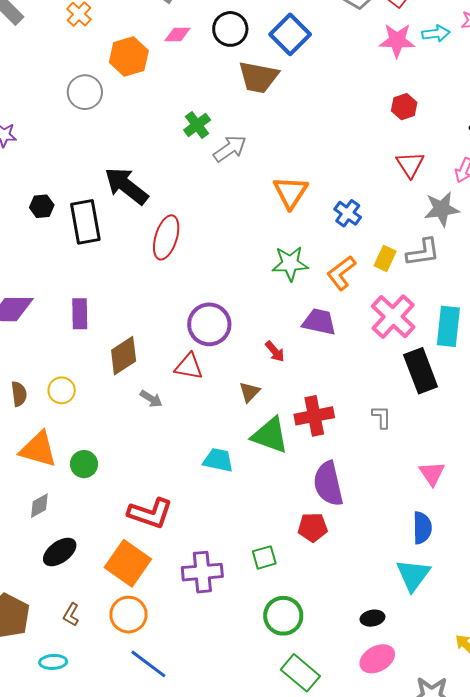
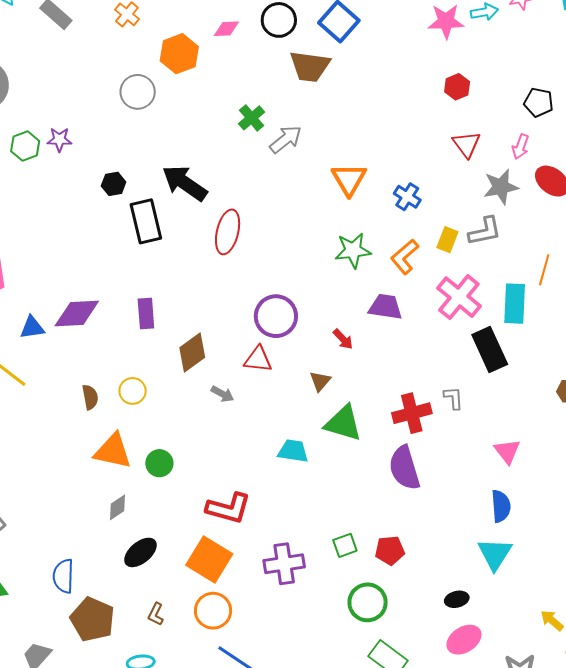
black hexagon: (42, 206) -> (114, 184), moved
red cross: (314, 416) -> (412, 413), moved
red pentagon: (313, 527) -> (390, 550), moved

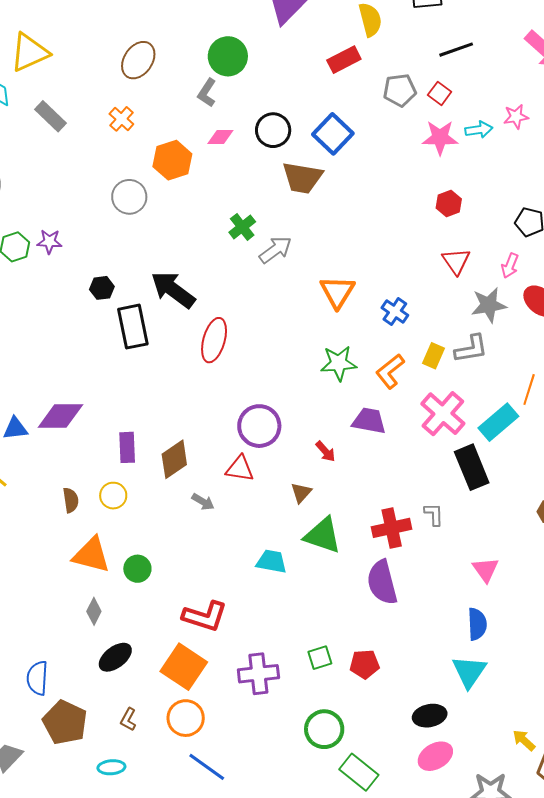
cyan rectangle: (515, 304) -> (498, 422), turned 45
purple rectangle: (146, 313) -> (127, 447), moved
gray diamond: (117, 507) -> (94, 611), turned -32
black ellipse: (457, 599) -> (430, 716), size x1.4
green circle: (368, 602) -> (324, 729), moved

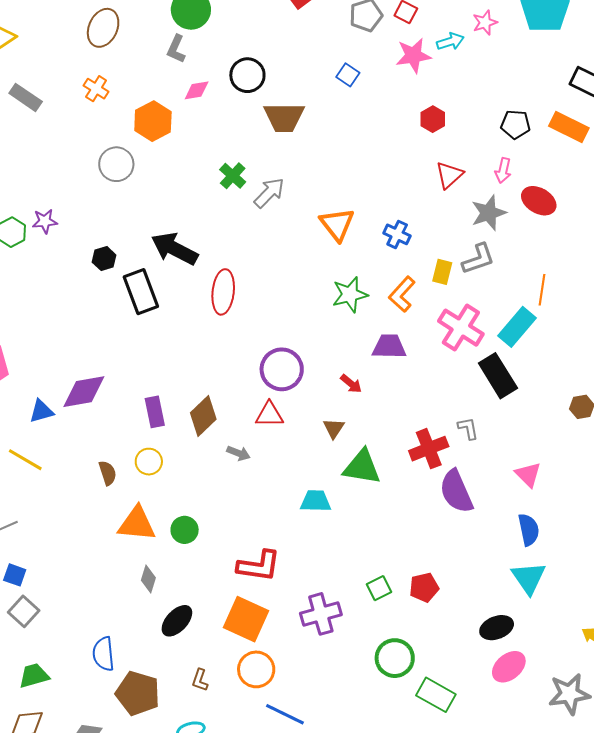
blue square: (333, 134) -> (348, 75), moved, size x0.6
red triangle: (456, 261) -> (449, 175), turned 32
purple semicircle: (382, 582) -> (456, 491), moved

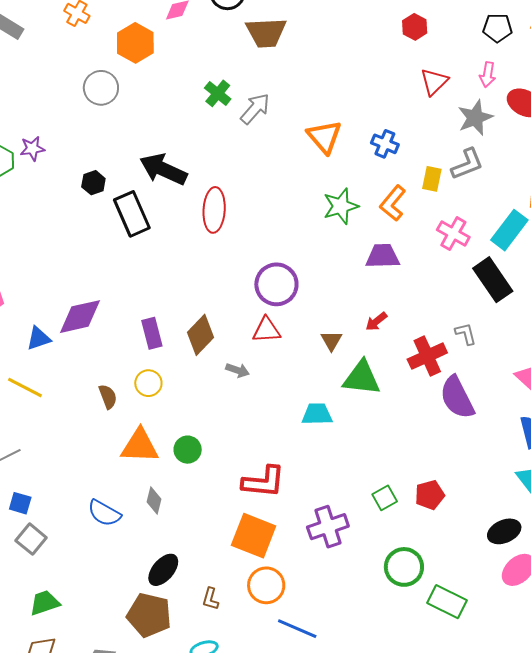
pink cross: (461, 328) -> (453, 234), size x0.7
red arrow: (351, 384) -> (376, 321), moved, turned 105
black ellipse: (177, 621) -> (163, 570), moved
blue semicircle: (103, 654) -> (104, 513), moved, turned -52

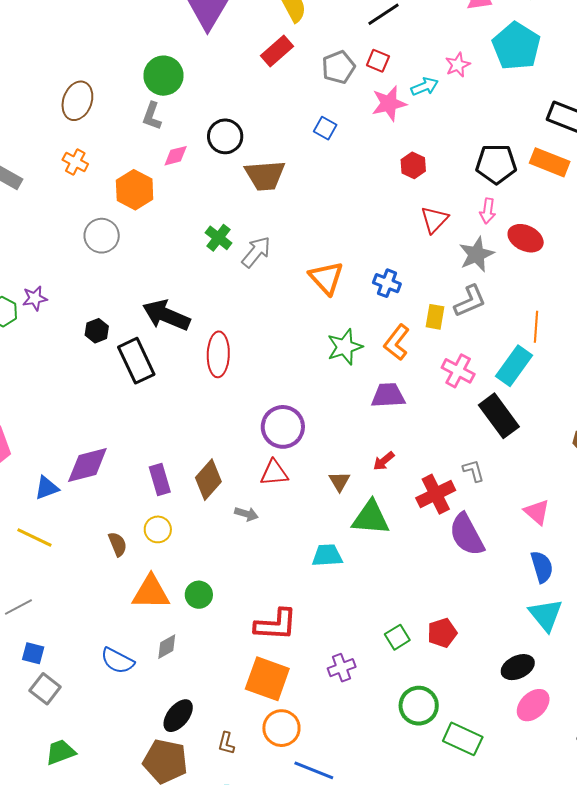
black pentagon: (498, 28) -> (496, 164), size x1.4
gray diamond: (154, 500) -> (167, 647), turned 48
purple cross: (328, 527) -> (342, 668), size x0.7

